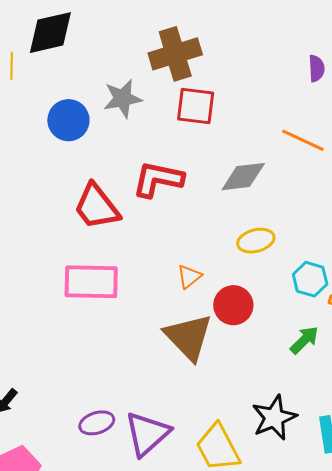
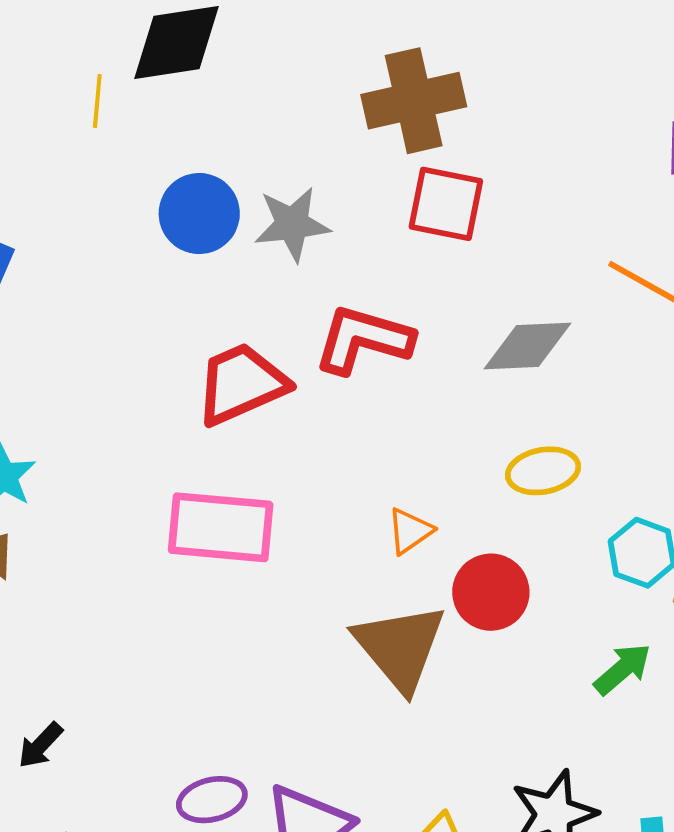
gray star: (123, 99) -> (292, 224), moved
red trapezoid: (97, 207) -> (241, 384), turned 100

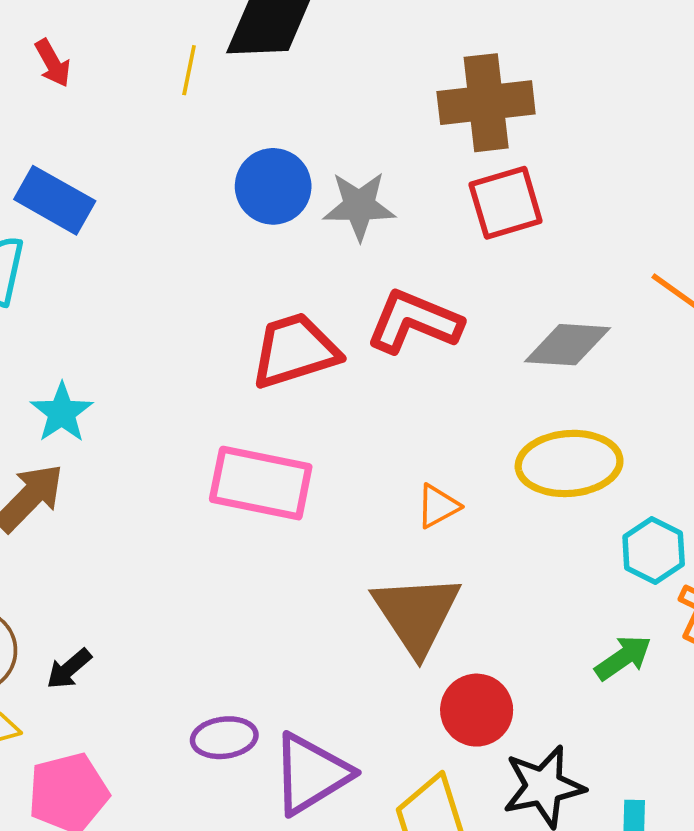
red square: (446, 204) -> (506, 203), turned -34
yellow ellipse: (543, 471) -> (569, 463), size x1.5
red circle: (491, 592) -> (477, 710), moved

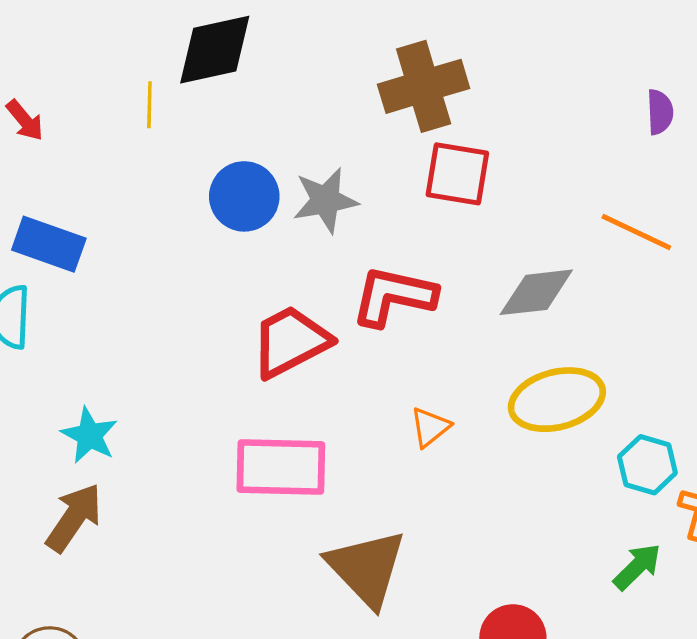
red square: (506, 203) -> (457, 174), turned 36
orange triangle: (438, 506) -> (430, 427), moved
brown triangle: (417, 614) -> (366, 568), moved

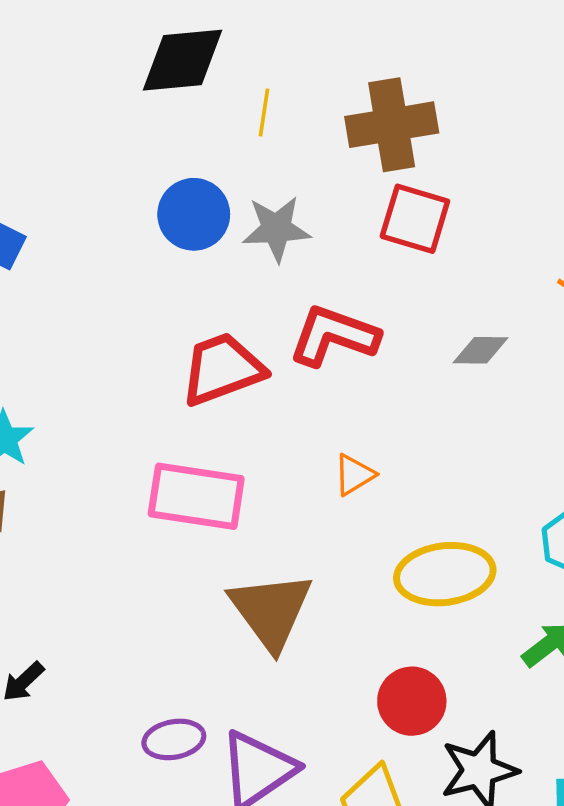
yellow line: (149, 105) -> (264, 113), moved
gray diamond: (536, 292) -> (480, 350), size x0.7
yellow ellipse: (557, 400) -> (445, 574), moved

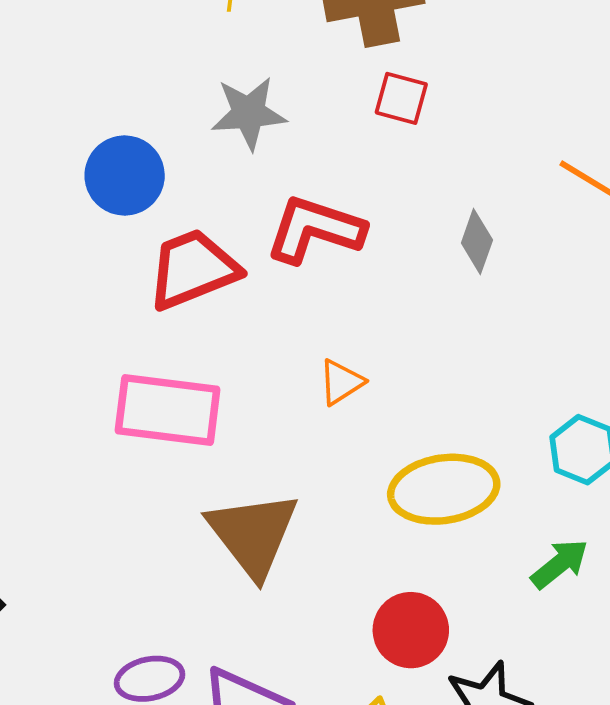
blue circle: (194, 214) -> (125, 175), moved
red square: (415, 219) -> (401, 98), size x0.7
gray diamond: (480, 350) -> (477, 242), turned -70

